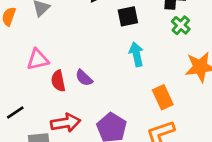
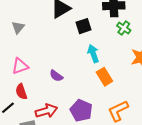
red semicircle: (58, 81) -> (21, 92), moved
orange rectangle: (163, 97) -> (104, 77), moved

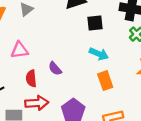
cyan arrow: (93, 54) -> (99, 54), turned 120
red semicircle: (21, 92) -> (31, 78), moved

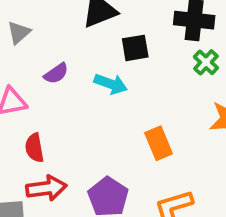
cyan arrow: (99, 54) -> (111, 84), moved
purple semicircle: (55, 69) -> (56, 74), moved, turned -80

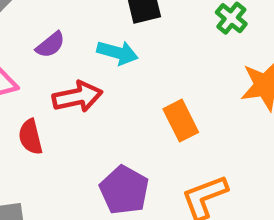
red arrow: (46, 188) -> (77, 97), moved

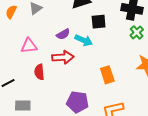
purple semicircle: (50, 45) -> (63, 34), moved
purple pentagon: (124, 190) -> (77, 102), turned -30

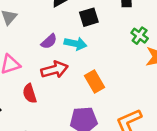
green cross: (137, 32) -> (140, 36), moved
orange rectangle: (107, 75) -> (95, 82), moved

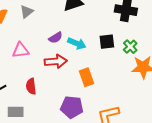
black square: (89, 17) -> (107, 42), moved
red semicircle: (30, 93) -> (31, 86), moved

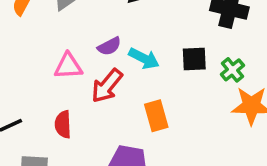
pink triangle: (20, 50) -> (68, 66), moved
red arrow: (56, 61) -> (107, 86), turned 130

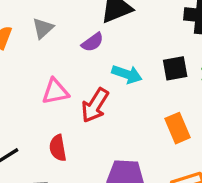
purple semicircle: (109, 46) -> (92, 42), moved
orange rectangle: (156, 116) -> (178, 128), moved

